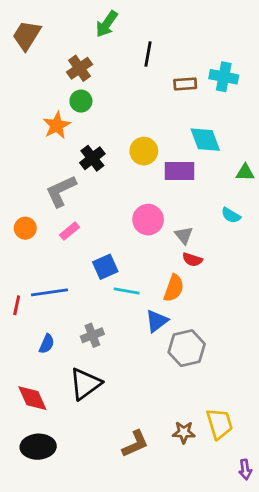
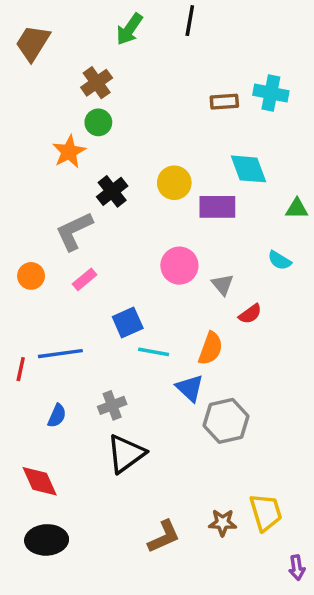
black line: (148, 54) -> (190, 21), moved
red semicircle: (192, 260) -> (250, 314), moved, turned -54
blue triangle: (157, 321) -> (190, 388), turned -40
black triangle: (85, 384) -> (126, 454), moved

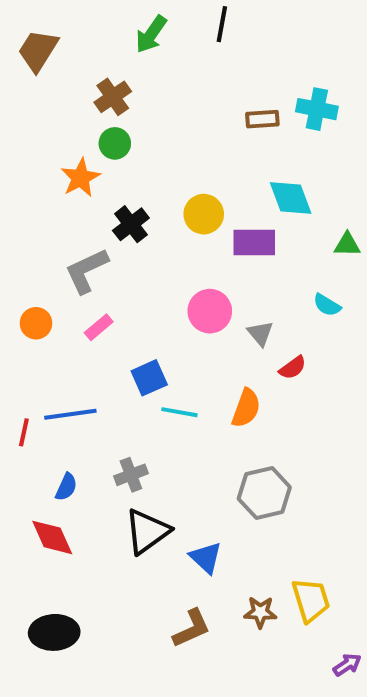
blue triangle: (190, 388) -> (206, 558), moved
red diamond: (40, 481) -> (52, 537), moved
purple arrow: (297, 568) -> (347, 665), turned -115

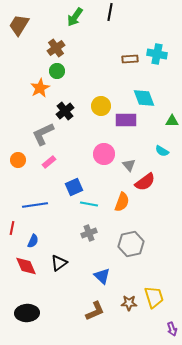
red semicircle: (293, 368) -> (145, 182), size x1.5
red line: (24, 432) -> (12, 228), moved
gray cross: (131, 475) -> (89, 233), moved
black triangle: (147, 531) -> (59, 263), moved, size x0.7
purple arrow: (347, 665) -> (172, 329), turned 104

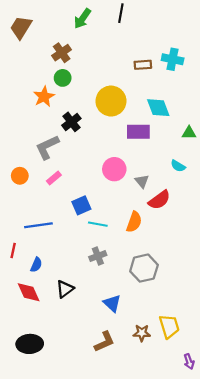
yellow circle: (101, 106) -> (111, 101), moved, size x1.4

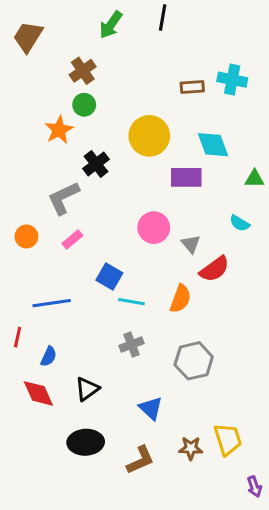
blue square: (81, 205) -> (109, 276), turned -36
black ellipse: (30, 344) -> (86, 442), moved

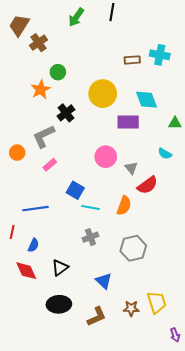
brown cross: (83, 71) -> (39, 43), moved
orange circle: (26, 236) -> (17, 153), moved

